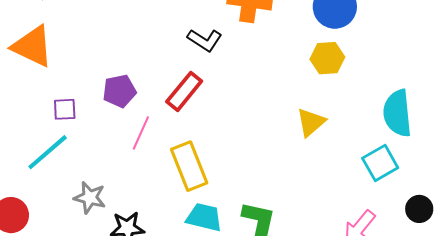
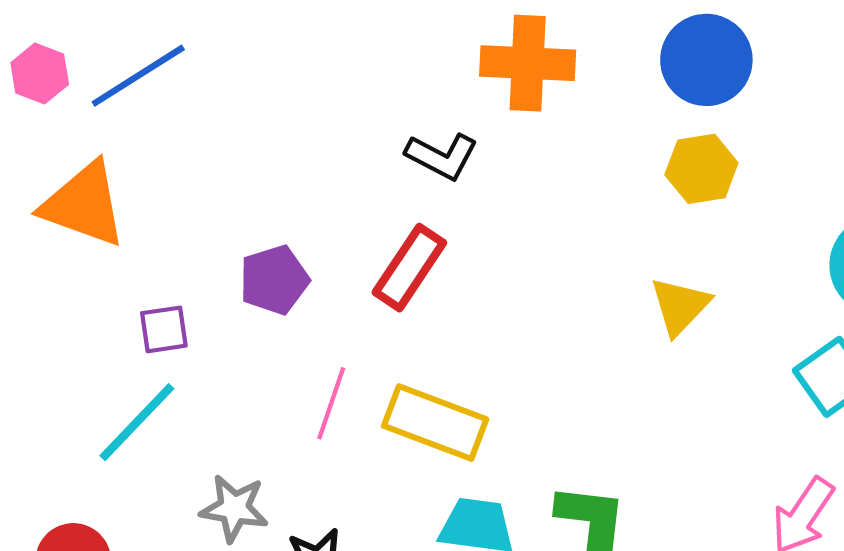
pink line: (141, 133) -> (331, 403), moved
yellow rectangle: (189, 166) -> (435, 423), turned -42

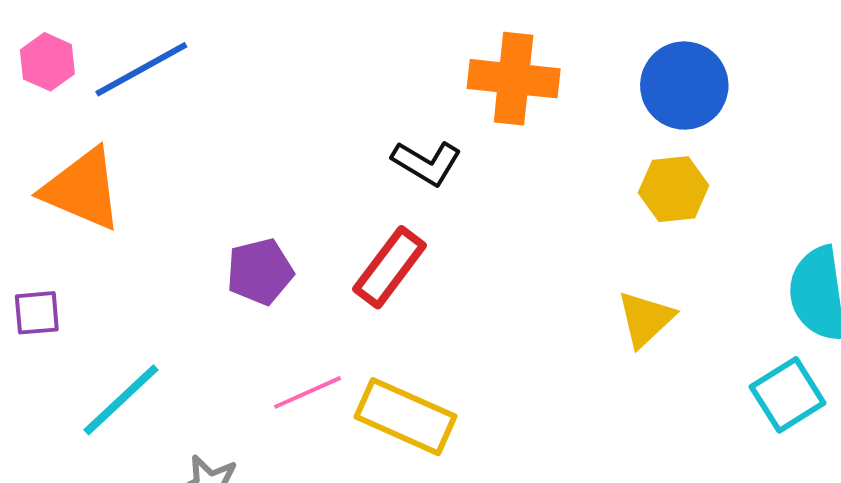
purple square: (164, 329) -> (37, 313), moved
pink line: (331, 403) -> (308, 392), turned 44

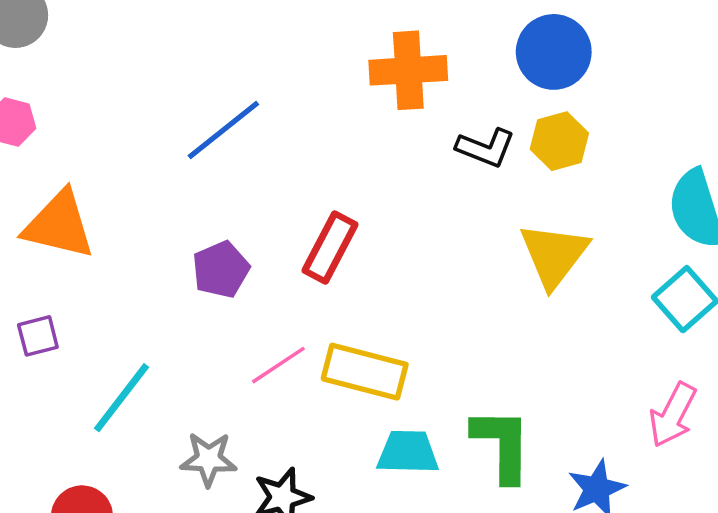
blue line: (141, 69) -> (223, 130), moved
black L-shape: (427, 163) -> (486, 148), moved
yellow triangle: (646, 319) -> (554, 255), size x1.4

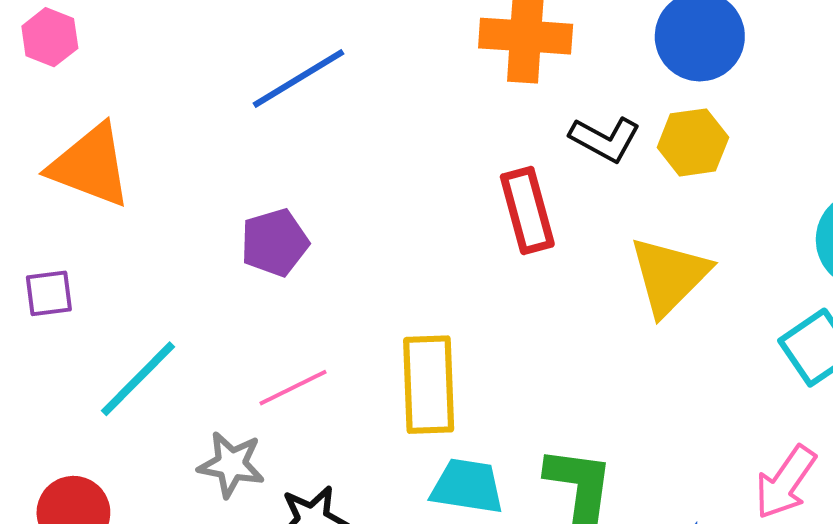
red rectangle: (330, 247) -> (527, 210), moved, turned -50
pink line: (278, 365) -> (293, 388), moved
yellow rectangle: (365, 372) -> (429, 385), turned 66

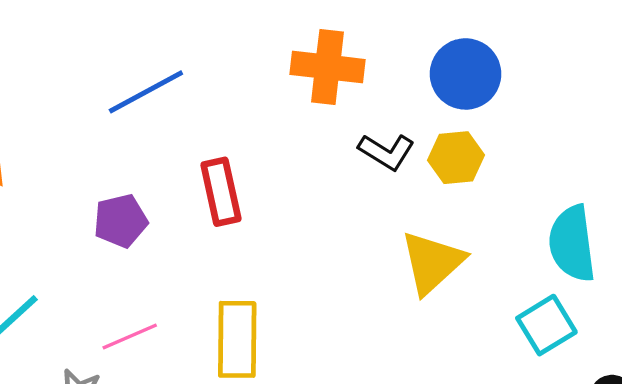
red rectangle: (527, 210) -> (221, 192), moved

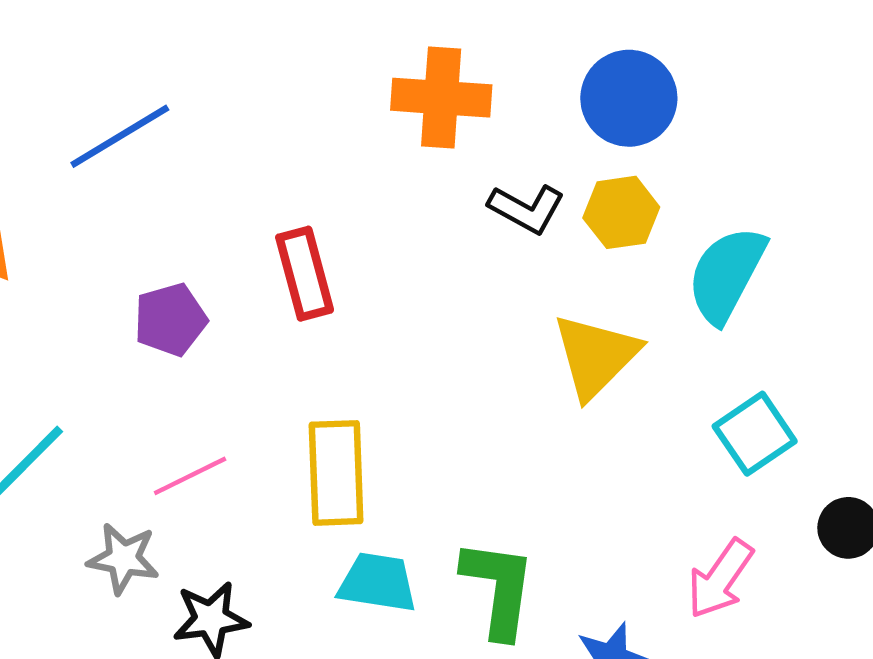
blue line: (146, 92) -> (120, 136), moved
cyan semicircle: (572, 243) -> (726, 274), moved, turned 38

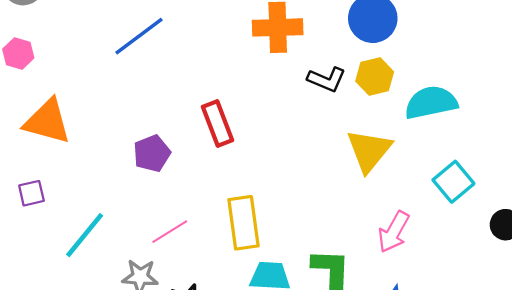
blue line: (120, 136) -> (139, 36), moved
cyan semicircle: (726, 274) -> (431, 103), turned 56
pink arrow: (720, 579) -> (394, 232), moved

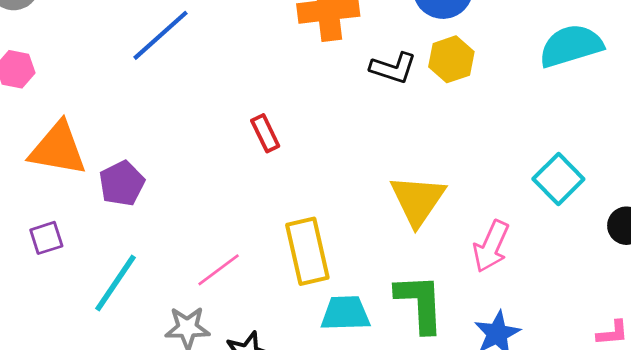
cyan semicircle: (431, 103) -> (571, 46), moved
red rectangle: (217, 123) -> (265, 133), size x0.7
yellow triangle: (369, 150) -> (418, 200), moved
purple pentagon: (152, 153) -> (122, 183), moved

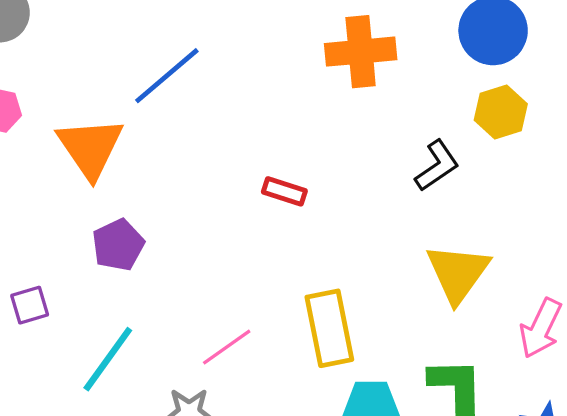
black L-shape: (393, 68) -> (437, 166), moved, turned -54
red rectangle: (265, 133) -> (284, 191), turned -48
orange triangle: (58, 149) -> (90, 148), moved, turned 44

